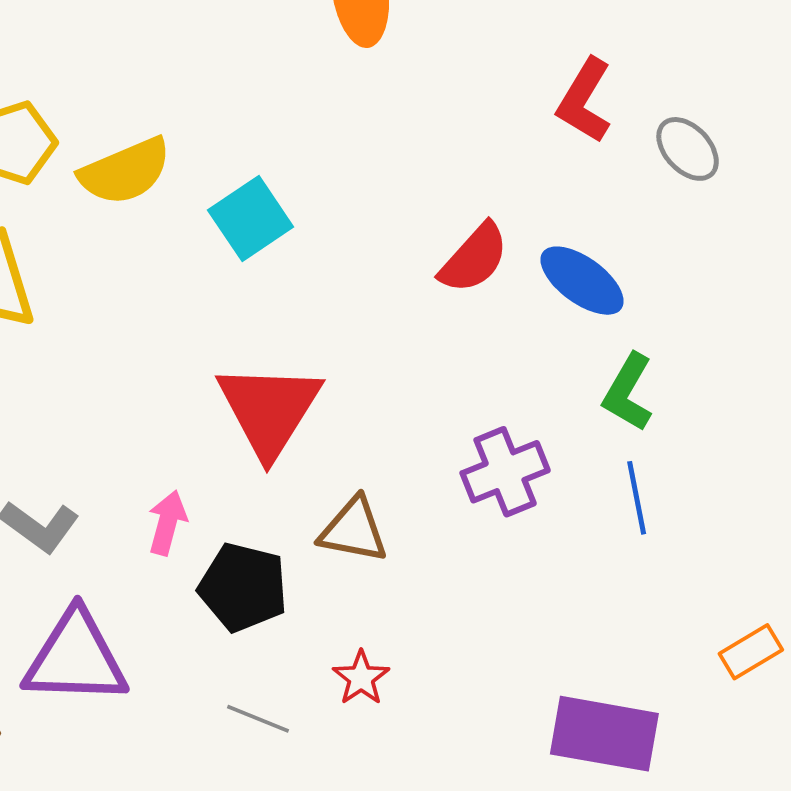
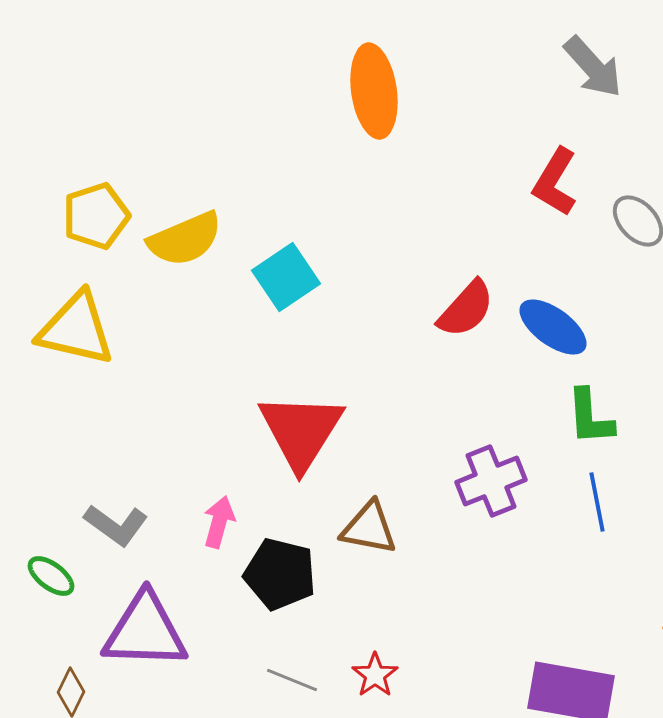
green L-shape: (628, 392) -> (590, 417), turned -34
red star: (361, 678) -> (375, 675), moved

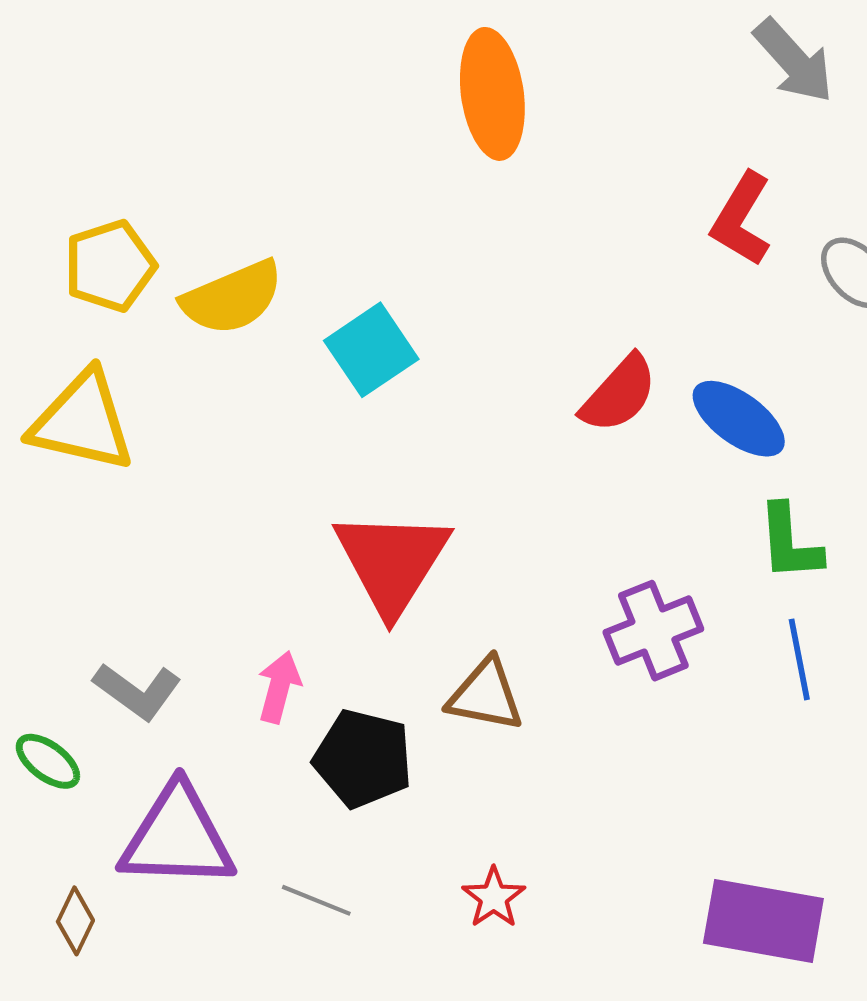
gray line: (292, 680) -> (316, 900), moved

